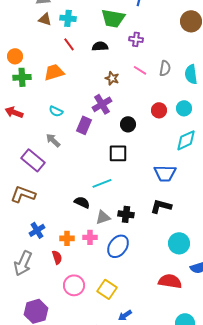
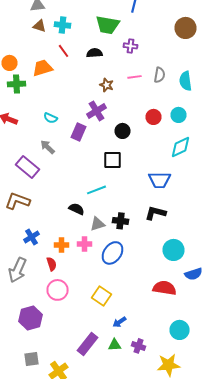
pink line: (140, 70) -> (134, 77), turned -40
orange trapezoid: (54, 72) -> (42, 68), moved
pink circle: (74, 285) -> (58, 290), moved

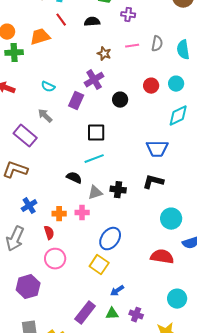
black square: (112, 160) -> (96, 133), moved
blue ellipse: (112, 253) -> (110, 239), moved

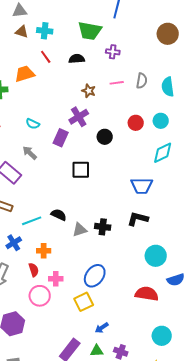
cyan line: (94, 159) -> (32, 221), moved
pink cross: (82, 213) -> (56, 279), moved
yellow square: (99, 265) -> (84, 302), turned 30

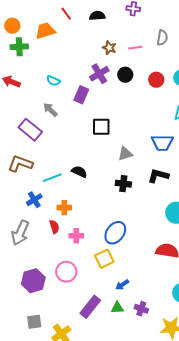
pink line: (117, 83) -> (135, 48), moved
black circle: (105, 137) -> (125, 75), moved
gray triangle: (80, 230) -> (125, 154), moved
pink circle: (40, 296) -> (66, 272), moved

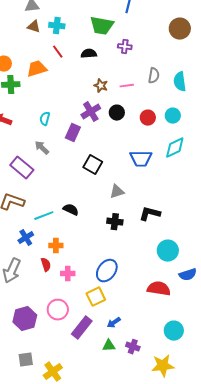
cyan semicircle: (53, 81) -> (45, 119), turned 80
black square: (101, 127) -> (93, 165), turned 30
blue trapezoid: (162, 143) -> (141, 159), moved
purple rectangle: (90, 307) -> (82, 328), moved

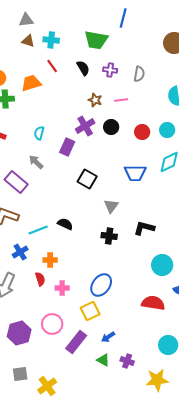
purple cross: (125, 47) -> (110, 70), moved
black semicircle: (89, 54) -> (83, 68), turned 63
gray semicircle: (154, 76) -> (139, 74), moved
gray triangle: (117, 192) -> (111, 206), turned -35
green triangle: (109, 346) -> (103, 360), turned 32

